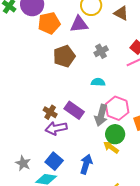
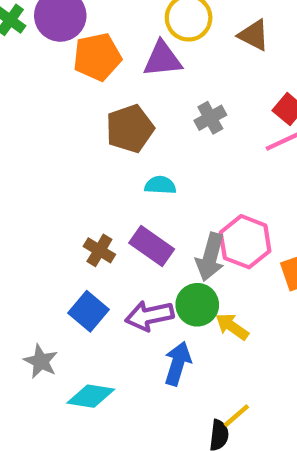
cyan semicircle: (98, 82) -> (160, 185), moved
purple arrow: (56, 128) -> (149, 316), moved
green circle: (115, 134) -> (197, 305), moved
blue square: (54, 161) -> (89, 311), moved

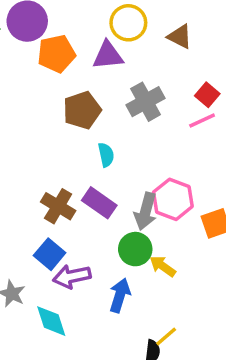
gray cross: (210, 118) -> (146, 102), size x1.5
cyan semicircle: (160, 185) -> (106, 155), turned 75
brown cross: (99, 250) -> (58, 206), size x1.4
purple arrow: (149, 316) -> (72, 276), moved
cyan diamond: (91, 396) -> (51, 321), turned 63

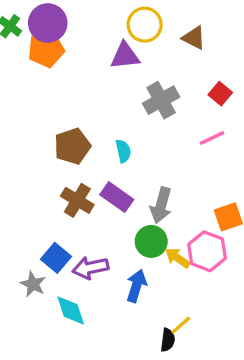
orange pentagon: (56, 54) -> (46, 49), moved
brown pentagon: (82, 110) -> (72, 146), moved
pink line: (202, 121) -> (212, 138), moved
pink hexagon: (173, 199) -> (207, 251), moved
blue square: (50, 254) -> (56, 258), moved

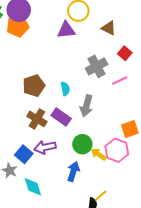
brown triangle: (194, 38) -> (109, 28), moved
gray cross: (161, 100) -> (97, 66), moved
gray arrow: (161, 205) -> (86, 106), moved
purple arrow: (90, 268) -> (45, 147), moved

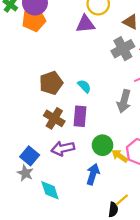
gray cross: (97, 66) -> (123, 49), moved
cyan semicircle: (65, 89) -> (84, 86), turned -32
gray arrow: (86, 106) -> (124, 101), moved
purple rectangle: (61, 117) -> (80, 116), turned 60
blue square: (24, 154) -> (30, 156), moved

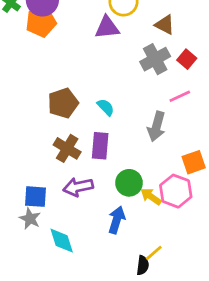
blue square: (30, 156) -> (36, 197), turned -36

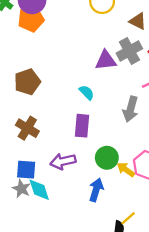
purple triangle: (107, 27) -> (106, 60), moved
brown pentagon: (63, 103) -> (27, 82), moved
brown cross: (67, 148) -> (27, 128), moved
cyan diamond: (62, 241) -> (39, 190), moved

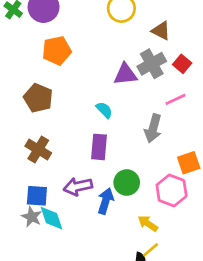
orange pentagon: (31, 19) -> (57, 51), moved
brown pentagon: (27, 82) -> (38, 98), turned -30
yellow arrow: (126, 170) -> (148, 223), moved
blue arrow: (96, 190) -> (106, 201), moved

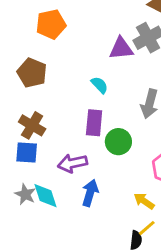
green circle: (127, 183) -> (118, 142), moved
blue square: (37, 196) -> (27, 152), moved
blue arrow: (106, 201) -> (90, 193), moved

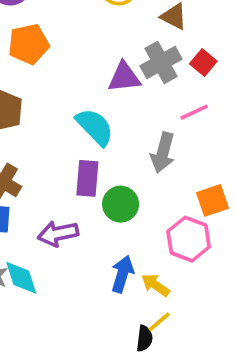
cyan semicircle: (100, 85) -> (95, 127), size x1.6
blue arrow: (90, 193) -> (122, 274), moved

